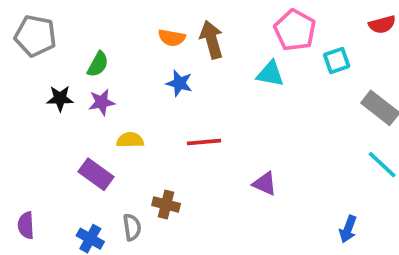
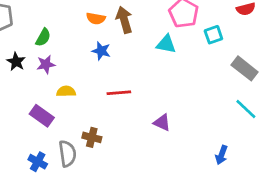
black star: (60, 98) -> (16, 62), turned 30
gray semicircle: (132, 227) -> (67, 154), size x1.4

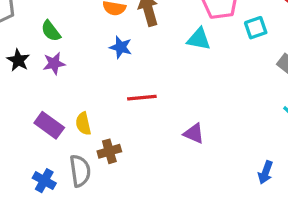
green semicircle: (43, 37) -> (51, 31), turned 114
yellow semicircle: (66, 91) -> (83, 124), moved, turned -102
brown cross: (92, 137) -> (109, 151), turned -30

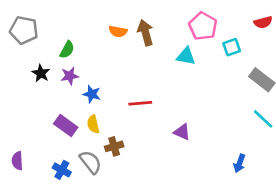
green semicircle: (51, 31) -> (67, 50), turned -114
blue star: (121, 47) -> (92, 94), moved
gray semicircle: (80, 171) -> (91, 162), turned -30

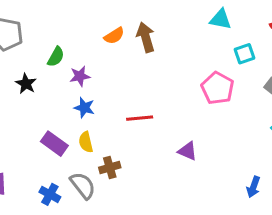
pink pentagon: (203, 26) -> (218, 88), moved
orange semicircle: (118, 31) -> (114, 36), turned -42
cyan triangle: (186, 56) -> (221, 19), moved
purple star: (70, 76) -> (80, 76), moved

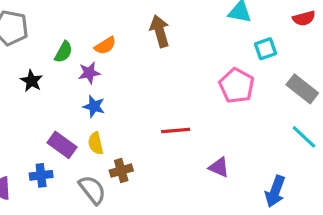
orange semicircle: (114, 36) -> (105, 46), moved
red line: (140, 118) -> (176, 130), moved
purple triangle: (188, 151) -> (219, 167), moved
blue arrow: (253, 187) -> (275, 191), size x1.4
blue cross: (50, 194) -> (41, 175), moved, turned -36

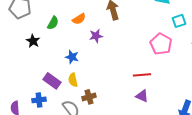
purple star: (89, 73) -> (96, 36), moved
red line: (176, 130) -> (142, 75), moved
purple triangle: (219, 167) -> (142, 96), moved

